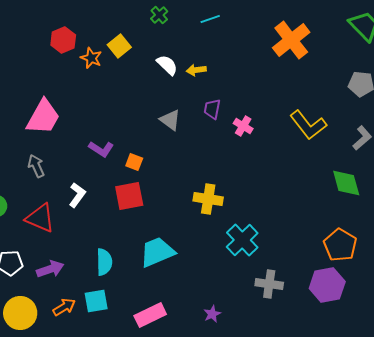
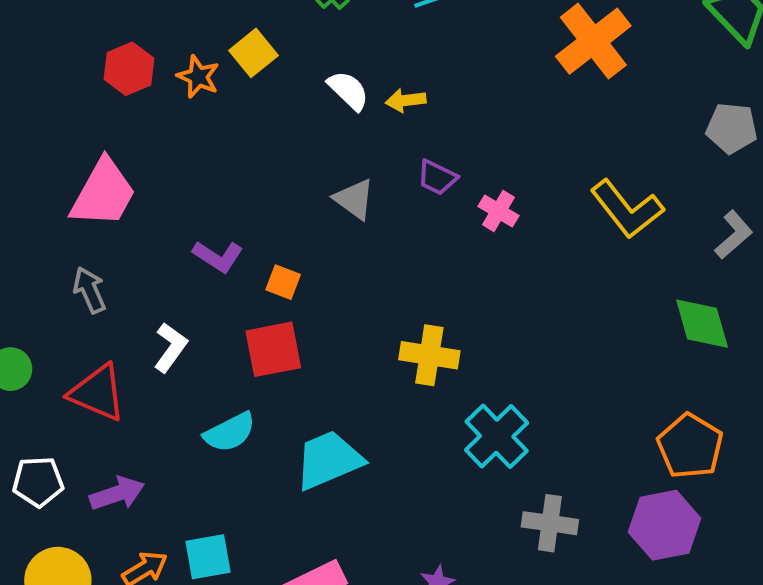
red hexagon: (63, 40) -> (129, 69), moved
purple trapezoid: (212, 109) -> (437, 177), turned -75
cyan semicircle: (104, 262) -> (230, 432), moved, turned 64

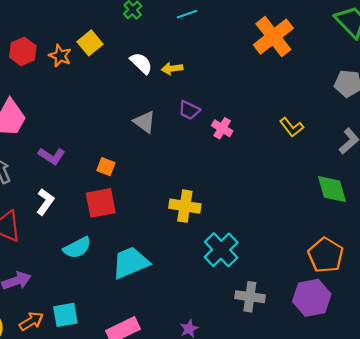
yellow L-shape: (627, 209) -> (292, 127), size x0.6
purple L-shape: (218, 256) -> (52, 156), moved

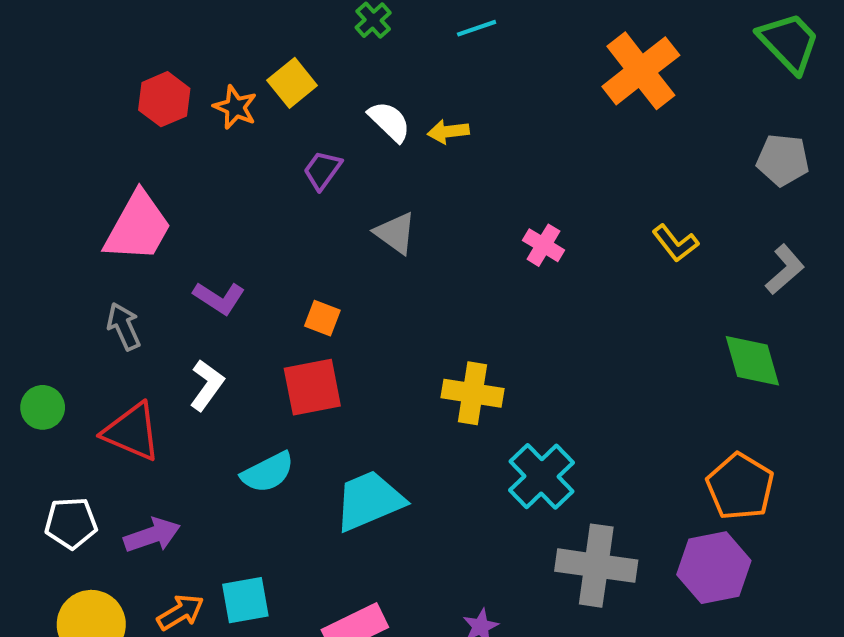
purple trapezoid: (189, 110) -> (322, 170), moved, turned 100
gray cross: (250, 297) -> (596, 566), size x1.4

